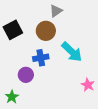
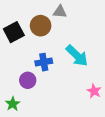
gray triangle: (56, 11) -> (60, 12), turned 40
brown circle: (46, 31) -> (41, 26), moved

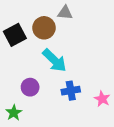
cyan arrow: (77, 56) -> (54, 60), moved
blue cross: (44, 62) -> (71, 91), moved

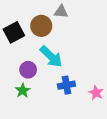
purple circle: (30, 87) -> (28, 70), moved
green star: (14, 113) -> (23, 91), moved

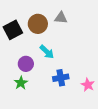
gray triangle: (61, 12) -> (61, 18), moved
cyan arrow: (51, 57) -> (47, 52), size x0.7

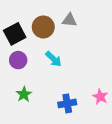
purple circle: (26, 64) -> (18, 60), moved
blue cross: (61, 78) -> (67, 103), moved

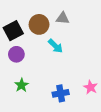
cyan arrow: (54, 59) -> (55, 46), moved

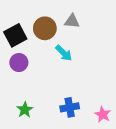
green star: (22, 85) -> (25, 110), moved
pink star: (90, 87) -> (103, 114), moved

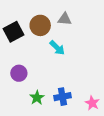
purple circle: (19, 63) -> (19, 73), moved
green star: (25, 110) -> (37, 98), moved

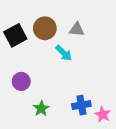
gray triangle: (65, 19) -> (77, 29), moved
blue cross: (62, 97) -> (81, 105), moved

